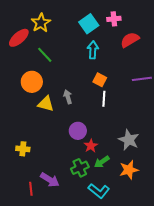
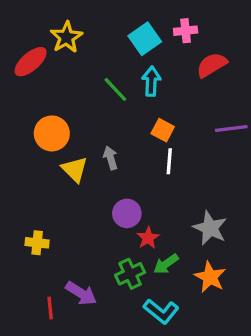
green line: (45, 55) -> (115, 89), moved
yellow triangle: (46, 104) -> (75, 169), turned 30
orange star: (129, 170) -> (210, 277), turned -30

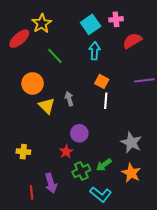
green line: (115, 89) -> (55, 56), moved
red star: (148, 238) -> (66, 152), moved
purple arrow: (81, 293) -> (51, 183), turned 42

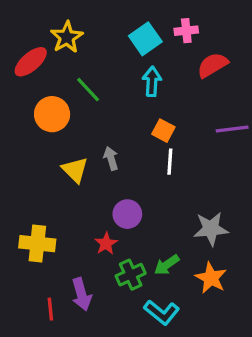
orange circle: (33, 83) -> (52, 114), moved
gray star: (131, 142) -> (211, 229), turned -30
yellow cross: (23, 152) -> (37, 244), size x1.5

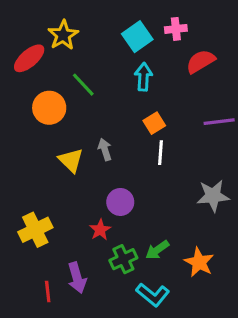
orange square: (163, 131) -> (154, 123), turned 30
gray star: (211, 229) -> (213, 196), moved
yellow cross: (37, 244) -> (35, 230), turned -32

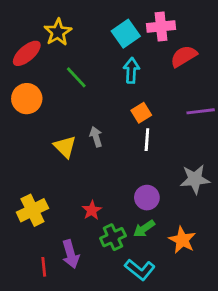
pink cross: (176, 29) -> (161, 27), size x1.4
orange circle: (49, 108) -> (27, 99), moved
purple circle: (120, 202) -> (147, 198), moved

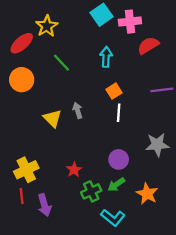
cyan square: (126, 34) -> (101, 15), moved
purple arrow: (71, 254) -> (44, 205), moved
red line: (44, 267) -> (22, 196), moved

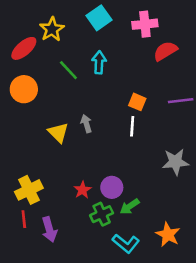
cyan square: (101, 15) -> (99, 18), moved
cyan arrow: (106, 57) -> (99, 62), moved
orange square: (114, 91) -> (137, 102), moved, turned -35
purple circle: (119, 159) -> (112, 187), moved
orange star: (147, 194) -> (168, 235), moved

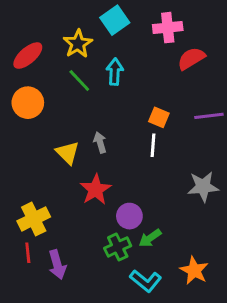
yellow star: (52, 29) -> (78, 44), moved
red star: (82, 190) -> (96, 190), moved, size x1.5

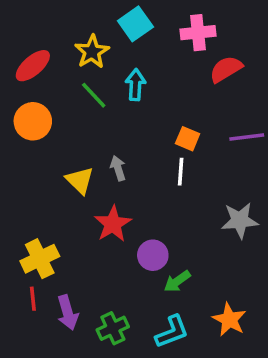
green cross: (118, 247) -> (113, 328), moved
cyan L-shape: (146, 281) -> (172, 332), turned -60

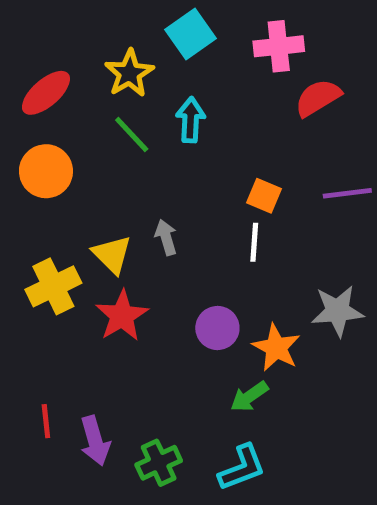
red star: (113, 224) -> (122, 316), moved
purple circle: (153, 255) -> (217, 328), moved
yellow cross: (40, 259) -> (53, 286), moved
orange star: (229, 320) -> (276, 348), moved

